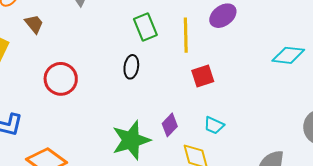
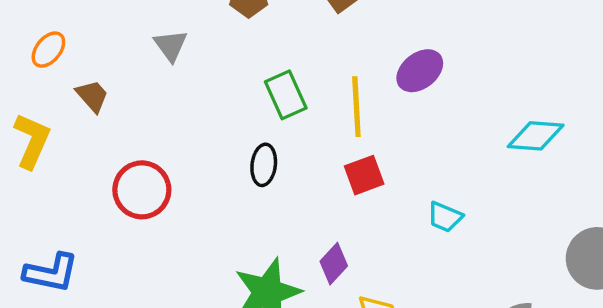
red square: (203, 76) -> (364, 175), moved
cyan trapezoid: (214, 125) -> (445, 217), moved

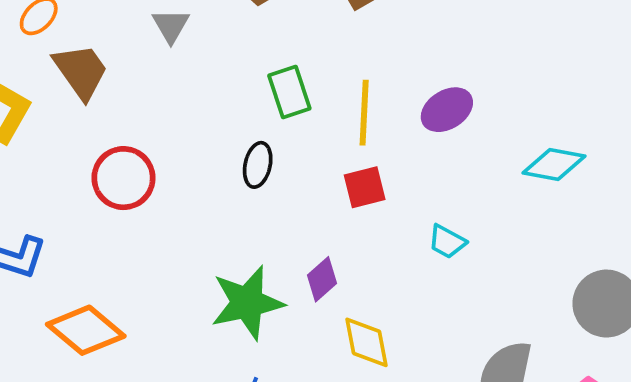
purple ellipse: (420, 71) -> (447, 110), moved
brown trapezoid: (92, 96) -> (81, 71), size x1.6

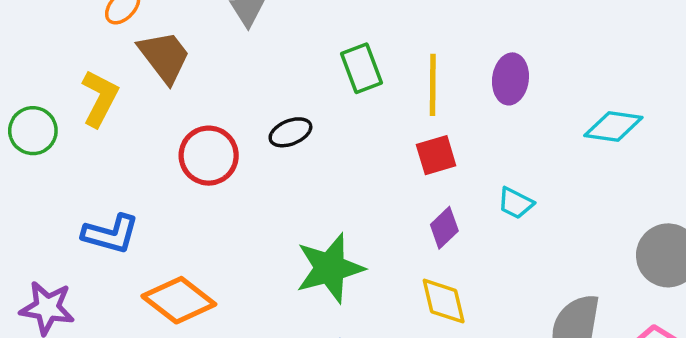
purple ellipse: (447, 110) -> (510, 79), turned -48
black ellipse: (258, 165) -> (290, 132), moved, turned 57
purple diamond: (322, 279) -> (444, 228), moved

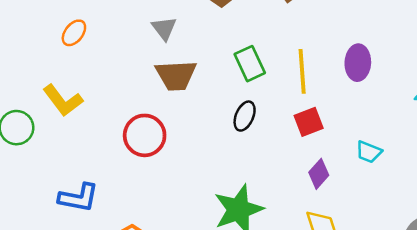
brown trapezoid: (164, 57) -> (176, 75), moved, turned 129
yellow L-shape: (100, 98) -> (63, 100), turned 120
black ellipse: (290, 132) -> (245, 116), moved, turned -40

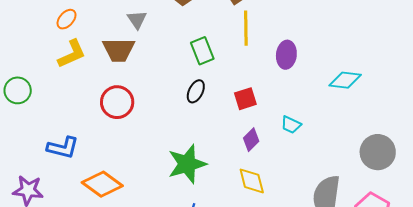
yellow line: (302, 71) -> (246, 28), moved
brown trapezoid: (176, 75) -> (119, 50), moved
yellow L-shape: (63, 100) -> (72, 54), moved, turned -80

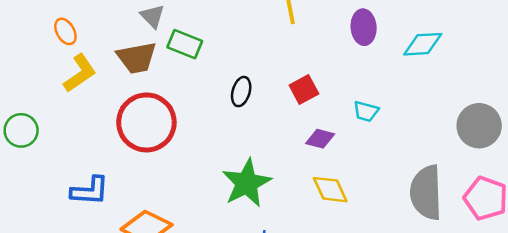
orange ellipse: (67, 19) -> (65, 31), turned -60
green rectangle: (202, 51) -> (185, 44), moved, turned -36
purple ellipse: (286, 55) -> (364, 27), moved
red circle: (117, 102) -> (146, 122), size x1.4
purple diamond: (251, 140) -> (320, 139), turned 70

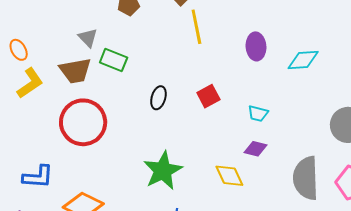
purple diamond: (320, 139) -> (255, 149), moved

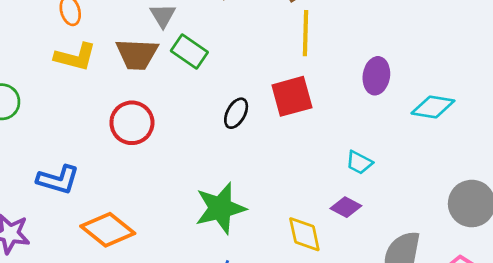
yellow L-shape: (30, 83) -> (75, 57), turned 36
red square: (208, 96) -> (292, 96), moved, size x1.4
red circle: (83, 122) -> (132, 123), size x0.7

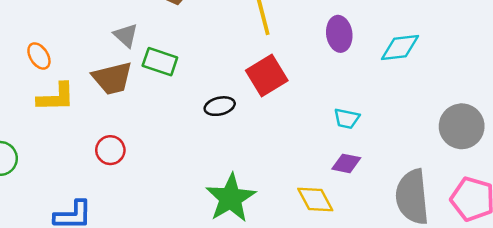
black ellipse: (236, 113) -> (220, 106), turned 64
red circle: (132, 123) -> (110, 150), moved, size x0.7

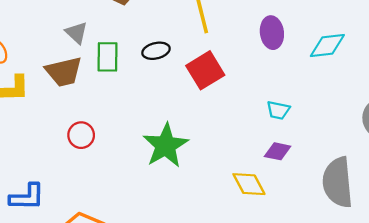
green rectangle: (160, 62) -> (108, 57), turned 72
black ellipse: (220, 106) -> (156, 51), moved
red circle: (110, 150) -> (81, 135), moved
green star: (231, 198) -> (166, 146), moved

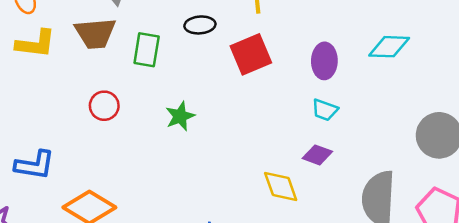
purple ellipse: (272, 33) -> (324, 61), moved
green rectangle: (108, 57) -> (147, 50), moved
green star: (166, 146) -> (180, 116), moved, size x0.6

